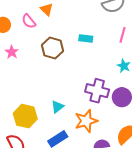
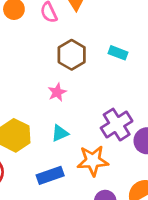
pink star: (12, 52) -> (57, 92), moved
purple cross: (97, 91) -> (117, 125), turned 30

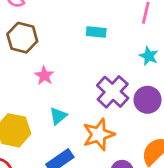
cyan rectangle: (118, 53) -> (96, 32), moved
brown hexagon: (72, 55) -> (22, 38), moved

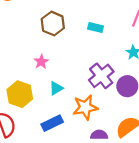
brown hexagon: (22, 38) -> (53, 24), moved
pink star: (44, 76) -> (41, 62), moved

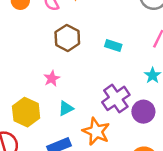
orange star: (85, 107) -> (96, 131), turned 30

